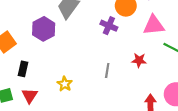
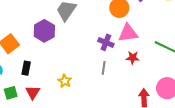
pink triangle: (154, 25) -> (128, 33), moved
purple cross: (109, 26) -> (106, 42), moved

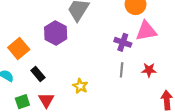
red star: (133, 58) -> (149, 70), moved
black rectangle: (26, 68) -> (38, 74), turned -48

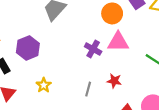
purple hexagon: (56, 33) -> (28, 48), moved
gray line: (122, 70) -> (88, 89), moved

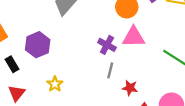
red star: (114, 81) -> (130, 88), moved
gray line: (88, 89) -> (110, 70), moved

